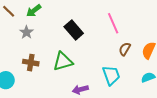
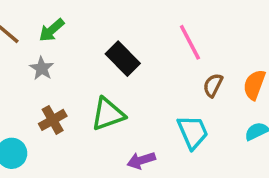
brown cross: (31, 63) -> (53, 120), turned -35

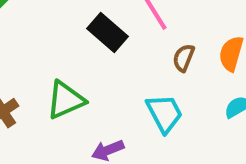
black rectangle: (123, 59) -> (108, 32), moved

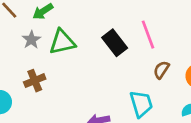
green triangle: (66, 100) -> (62, 42), moved

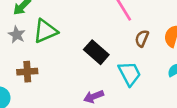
black rectangle: (115, 43) -> (96, 52), moved
brown cross: (35, 81) -> (27, 72), turned 30

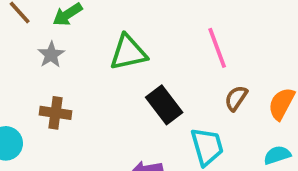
green triangle: (45, 31) -> (128, 52), moved

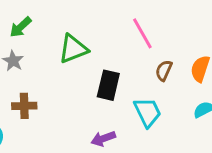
black rectangle: (164, 105) -> (108, 85), turned 60

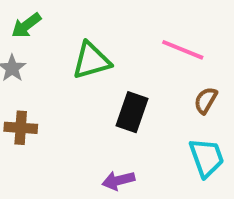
pink line: (142, 33) -> (183, 50), turned -44
cyan trapezoid: (148, 112) -> (206, 158), moved

